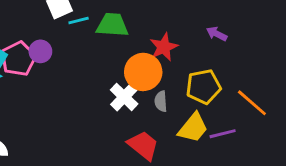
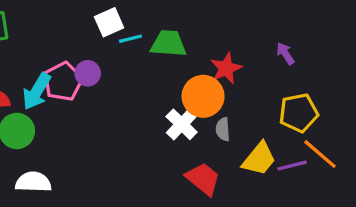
purple arrow: (217, 34) -> (285, 53), turned 30
yellow pentagon: (203, 87) -> (299, 113), moved
orange line: (252, 103) -> (320, 154), moved

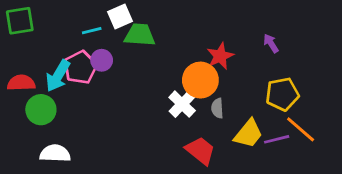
cyan line: (131, 39) -> (92, 31), moved
green trapezoid: (168, 44) -> (140, 35), moved

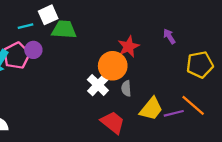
yellow pentagon: (282, 94) -> (200, 65), moved

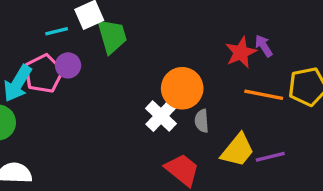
green trapezoid: (64, 30) -> (112, 36), turned 70
red star: (129, 47) -> (241, 52), moved
orange line: (193, 105) -> (264, 95), moved, turned -30

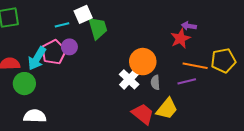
purple arrow: (264, 46) -> (189, 26), moved, turned -48
yellow trapezoid: (238, 150) -> (167, 109), moved
purple line: (270, 157) -> (187, 81), moved

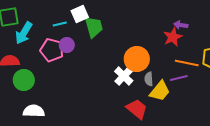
pink pentagon: (54, 52) -> (52, 50), turned -30
cyan arrow: (37, 58) -> (24, 33), moved
yellow trapezoid: (167, 109) -> (160, 91), moved

